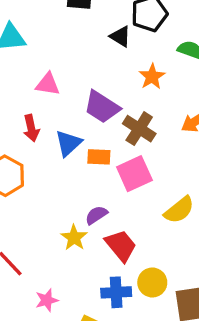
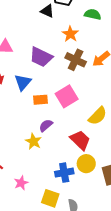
brown cross: (139, 129) -> (76, 60), moved
orange rectangle: (99, 157) -> (41, 100), moved
red trapezoid: (121, 246) -> (80, 140), moved

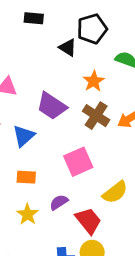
orange rectangle: (41, 100) -> (26, 177), moved
purple semicircle: (46, 125) -> (59, 202), moved

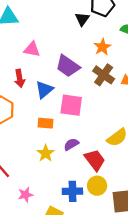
black triangle: (68, 48) -> (82, 19), turned 32
pink square: (78, 162) -> (71, 105), moved, turned 30

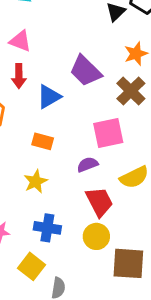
pink triangle: (32, 49) -> (20, 41), moved
pink square: (71, 105) -> (108, 133), moved, turned -30
purple semicircle: (71, 144) -> (88, 165), moved
blue cross: (72, 191) -> (47, 228), moved

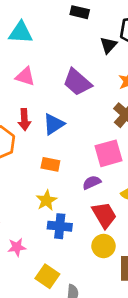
purple trapezoid: (85, 71) -> (77, 82), moved
red arrow: (19, 76) -> (24, 120), moved
blue cross: (47, 228) -> (60, 226), moved

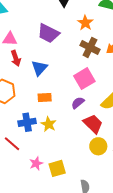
red arrow: (24, 120) -> (16, 58), moved
blue cross: (60, 226) -> (27, 122), moved
yellow square: (47, 276) -> (57, 168), moved, turned -36

